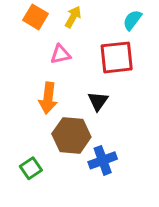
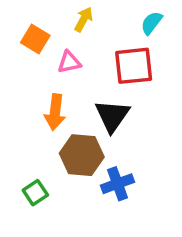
orange square: (36, 17) -> (35, 39), moved
black triangle: (98, 101) -> (112, 116), size x1.5

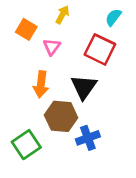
pink triangle: (69, 62) -> (52, 47), turned -42
red square: (134, 66) -> (100, 49), turned 32
green square: (35, 193) -> (26, 145), size x1.5

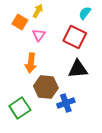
yellow arrow: (62, 15) -> (38, 11), moved
black triangle: (84, 87) -> (78, 69), moved, turned 50

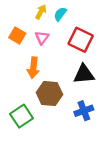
cyan semicircle: (85, 13) -> (60, 14), moved
orange square: (20, 22) -> (17, 35), moved
blue cross: (66, 103) -> (84, 111), moved

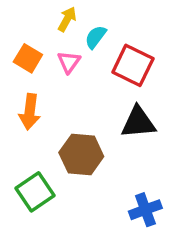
cyan semicircle: (60, 14) -> (96, 37), moved
orange arrow: (33, 68) -> (30, 112), moved
blue cross: (84, 111) -> (145, 210), moved

